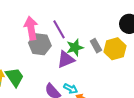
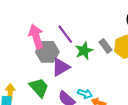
purple triangle: (66, 59) -> (61, 67), moved
green trapezoid: (15, 77) -> (39, 88), moved

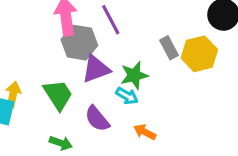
green star: (84, 51) -> (134, 75), moved
cyan arrow: (85, 94) -> (127, 96), moved

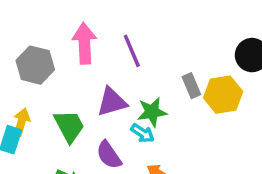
gray hexagon: (79, 43) -> (35, 65), moved

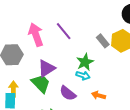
purple triangle: (112, 102) -> (46, 68), moved

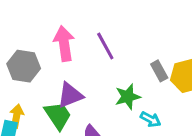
cyan arrow: (83, 76) -> (151, 119), moved

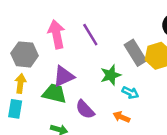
gray rectangle: (159, 71) -> (135, 53), size x1.5
yellow arrow: (17, 116) -> (20, 83), moved
green trapezoid: (58, 116) -> (54, 93), turned -40

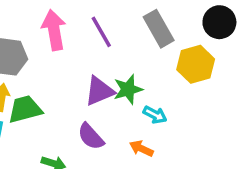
gray rectangle: (135, 53) -> (159, 29), moved
purple triangle: (64, 76) -> (99, 91), moved
green trapezoid: (54, 93) -> (25, 109), moved, turned -30

